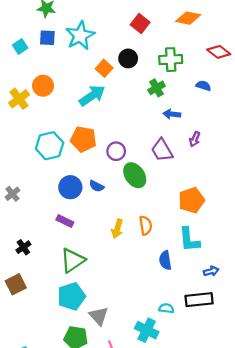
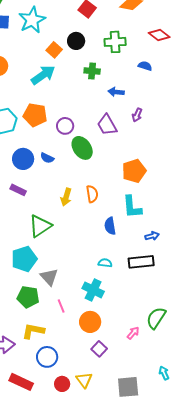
green cross: (157, 88) -> (92, 71), moved, turned 35
green triangle: (72, 260) -> (40, 226), moved
cyan semicircle: (166, 308) -> (105, 263), moved

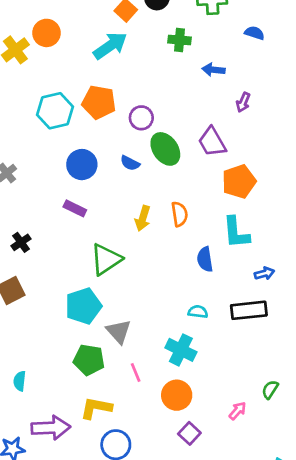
purple trapezoid: (107, 125) -> (212, 142), moved
blue semicircle: (47, 158) -> (130, 163), moved
green semicircle: (156, 318) -> (270, 390), size x0.6

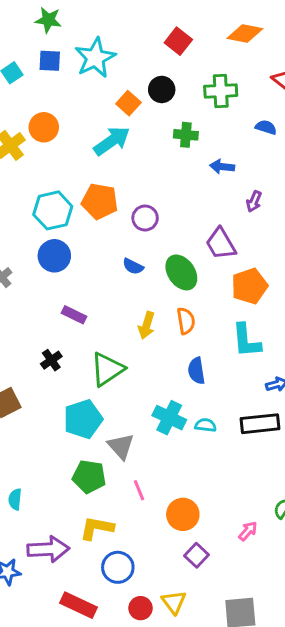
green ellipse: (165, 149) -> (181, 272), moved
blue circle: (82, 165) -> (54, 256), moved
black cross: (21, 242) -> (51, 360), moved
blue semicircle: (205, 259) -> (196, 371), moved
cyan cross: (181, 350) -> (169, 418), moved

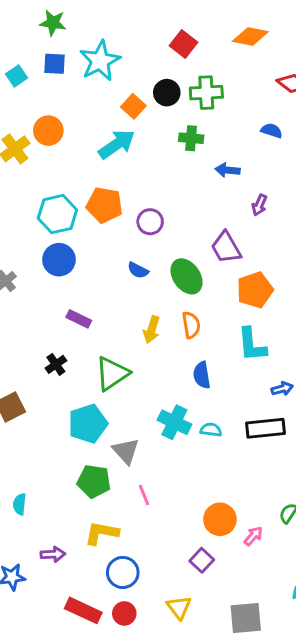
green cross: (221, 91) -> (206, 93), moved
orange circle: (183, 514) -> (220, 519), moved
purple arrow: (48, 549) -> (53, 554), size x0.6
red circle: (141, 608) -> (124, 613), moved

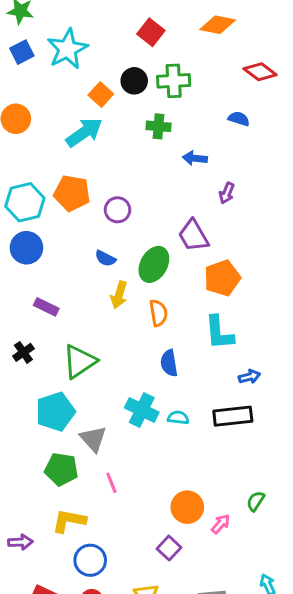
blue square: (54, 64) -> (22, 52), turned -30
green ellipse: (187, 276) -> (154, 264), turned 64
yellow arrow: (152, 330) -> (119, 295), moved

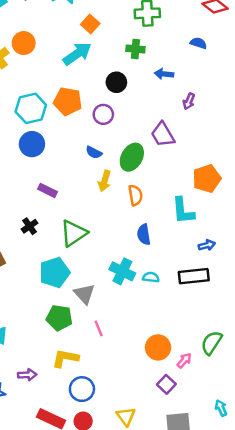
black circle: (134, 81) -> (116, 82), moved
orange pentagon: (222, 278) -> (207, 179), moved
green semicircle: (256, 501) -> (212, 343), size x1.5
purple square: (169, 548) -> (166, 384), moved

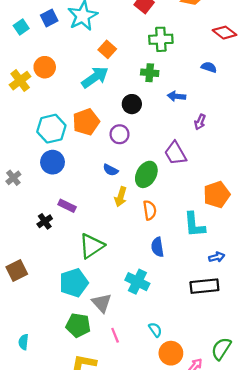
orange pentagon: (68, 101) -> (86, 122), turned -30
black cross: (30, 226) -> (45, 221), moved
cyan semicircle: (151, 277) -> (155, 330), moved, turned 48

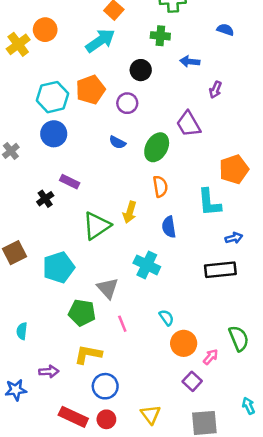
yellow arrow: (121, 197) -> (130, 212), moved
cyan pentagon: (74, 283) -> (59, 267), moved
green semicircle: (221, 349) -> (239, 338), turned 125

